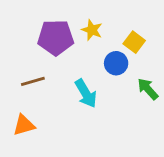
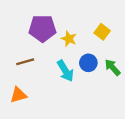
yellow star: (92, 30) -> (69, 39), moved
blue circle: (116, 63) -> (88, 63), moved

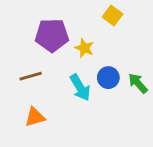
yellow square: (102, 32) -> (113, 15), moved
orange triangle: (18, 95) -> (35, 117), moved

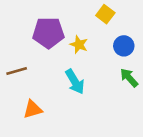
brown line: (31, 76) -> (17, 71), moved
blue circle: (108, 78) -> (124, 46), moved

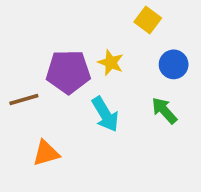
purple pentagon: (48, 33) -> (68, 72), moved
green arrow: (129, 78) -> (164, 111), moved

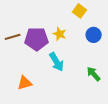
brown line: (24, 100) -> (13, 37), moved
green arrow: (164, 111) -> (94, 74), moved

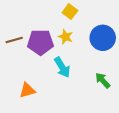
yellow square: (80, 11) -> (70, 12), moved
blue circle: (94, 35) -> (103, 38), size x1.5

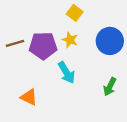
green arrow: (103, 80) -> (110, 87), turned -112
orange triangle: (27, 90) -> (29, 97), turned 42

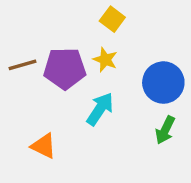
blue circle: (110, 41) -> (163, 83), moved
cyan arrow: (66, 73) -> (100, 109), turned -115

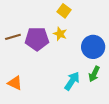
cyan arrow: (100, 109) -> (72, 81), moved
orange triangle: (44, 146) -> (15, 83), moved

